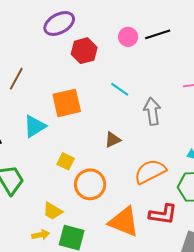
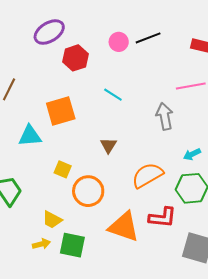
gray arrow: (152, 111) -> (165, 116), moved
cyan triangle: (35, 126) -> (30, 136), turned 30
brown triangle: (113, 140) -> (108, 145), turned -30

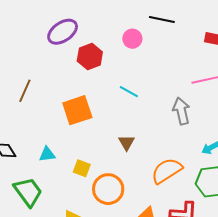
black line: (148, 38) -> (162, 19), moved, turned 35
cyan triangle: (30, 136) -> (47, 154), moved, size x0.7

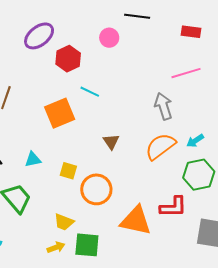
cyan line: (129, 92) -> (90, 92), moved
orange semicircle: (167, 171) -> (160, 146), moved

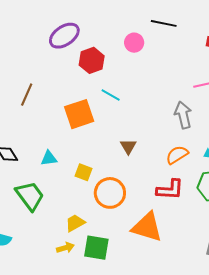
orange semicircle: (160, 146) -> (177, 155), size x0.7
red L-shape: (173, 207) -> (170, 190), moved
yellow trapezoid: (64, 222) -> (75, 223), turned 125

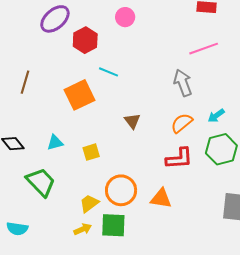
yellow square: (84, 172) -> (91, 152), turned -30
orange circle: (110, 193) -> (121, 190), moved
orange triangle: (147, 227) -> (161, 198), size x0.7

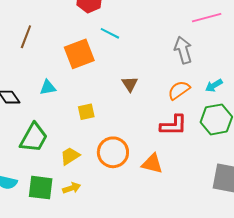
cyan triangle: (55, 143) -> (48, 87), moved
green trapezoid: (41, 182) -> (34, 138), turned 68
yellow trapezoid: (89, 203) -> (70, 156), moved
green square: (113, 225) -> (41, 188), moved

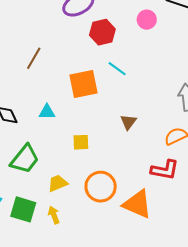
orange triangle: (152, 164) -> (137, 204), size x1.4
yellow arrow: (72, 188) -> (54, 215), turned -102

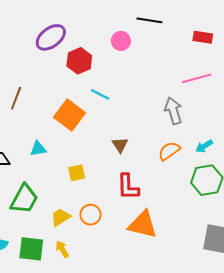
orange square: (84, 84) -> (69, 115), turned -32
red L-shape: (165, 170) -> (128, 187), moved, turned 88
orange circle: (101, 187) -> (91, 215), moved, size x0.7

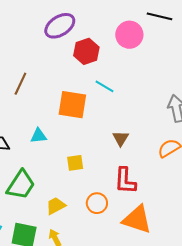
pink circle: (121, 41) -> (129, 35), size x1.4
orange square: (69, 115) -> (72, 105), turned -32
orange circle: (91, 215) -> (97, 203), moved

